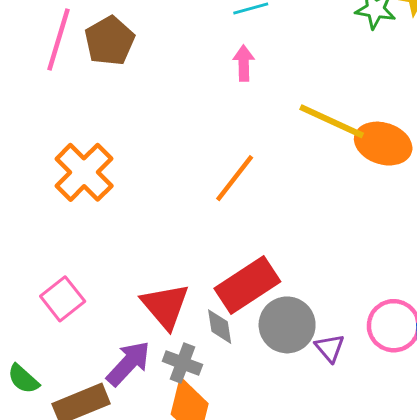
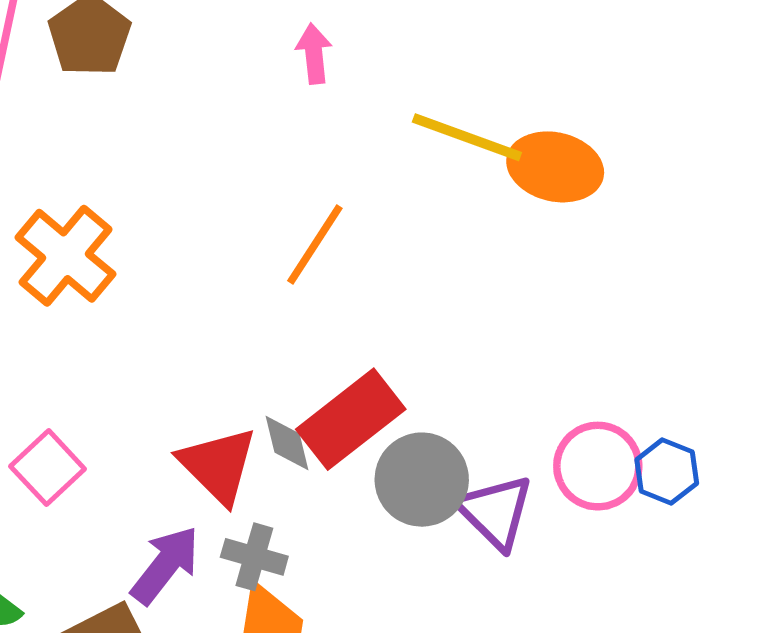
gray diamond: (220, 327) -> (287, 443), moved
purple triangle: (330, 348) -> (495, 512), size x1.6

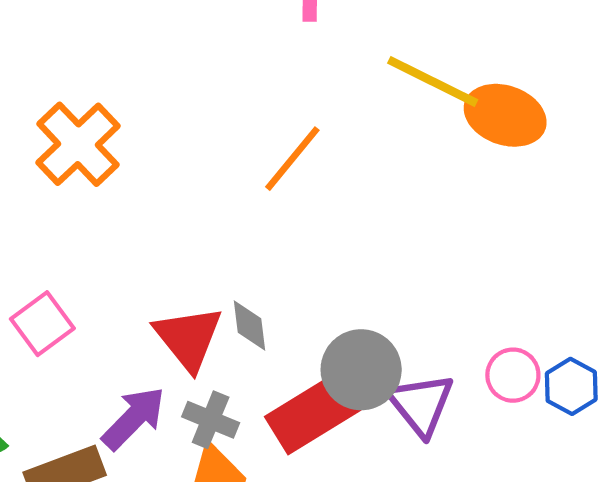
red rectangle: (351, 419) -> (313, 413), moved
pink circle: (598, 466) -> (513, 375), size x0.7

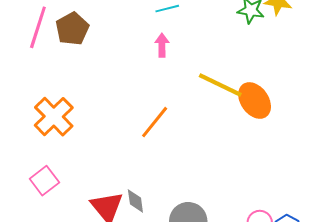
orange ellipse: (505, 115) -> (255, 100), turned 36
pink square: (42, 324) -> (44, 181), moved

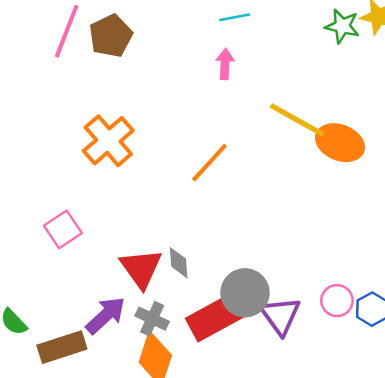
orange ellipse: (255, 100) -> (340, 143), turned -36
orange cross: (54, 117) -> (108, 141), moved

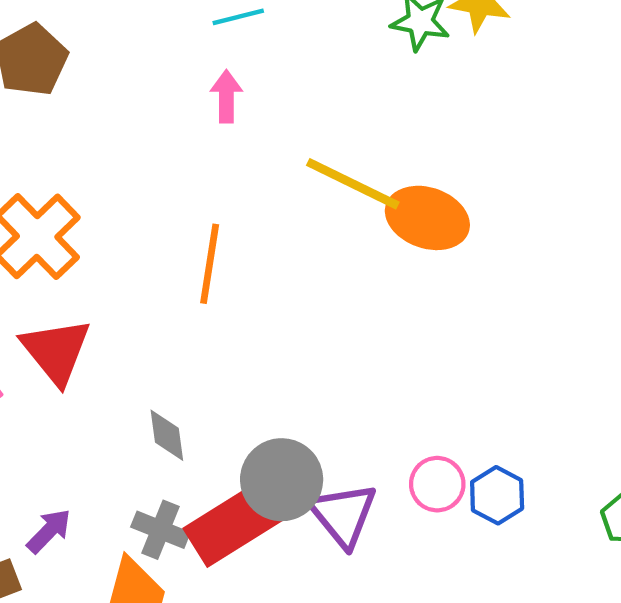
orange line: (210, 163) -> (210, 264), turned -30
red triangle: (141, 268) -> (56, 351), moved
purple arrow: (106, 315) -> (49, 531), size x0.7
gray cross: (152, 319) -> (160, 530), moved

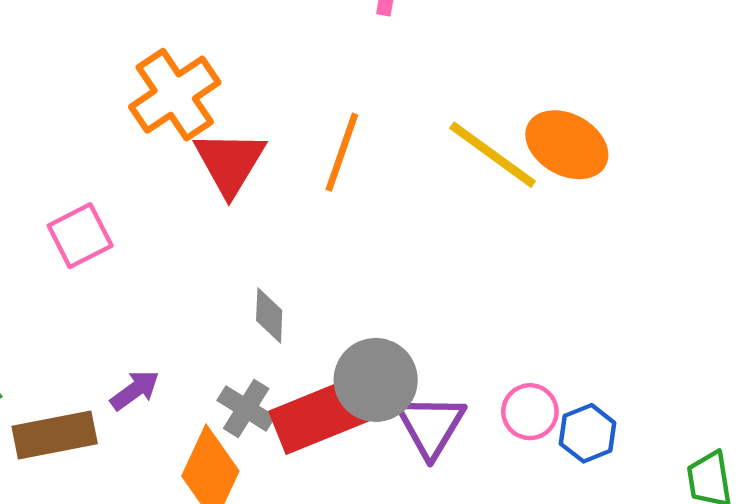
yellow line: (353, 184) -> (493, 155), moved
red triangle: (56, 351) -> (230, 163), moved

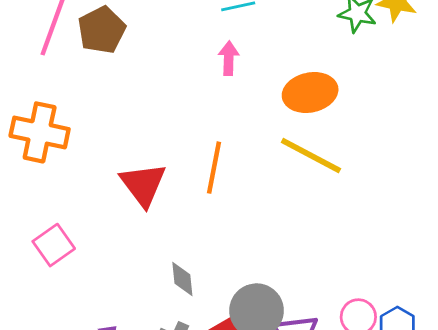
orange cross: (175, 95) -> (40, 132), moved, turned -36
orange ellipse: (567, 145) -> (310, 93), moved, turned -33

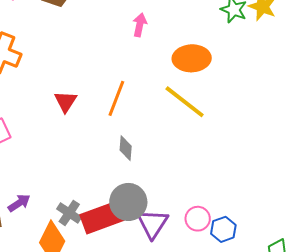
red triangle: (143, 184) -> (66, 101), size x0.7
gray diamond: (182, 279) -> (126, 148), moved

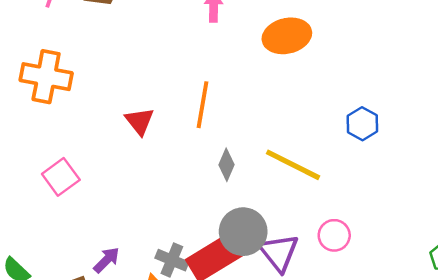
yellow line: (185, 102) -> (293, 165), moved
gray diamond: (126, 148) -> (226, 165), turned 30
blue hexagon: (223, 229) -> (362, 124), moved

